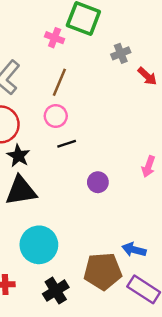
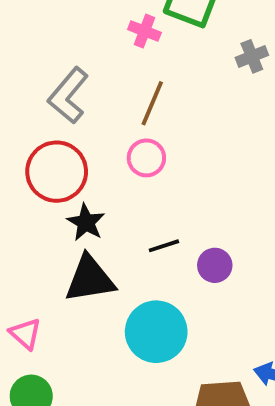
black line: (67, 144) -> (164, 246), moved
cyan circle: (39, 245) -> (156, 332), moved

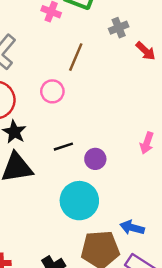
brown line: (152, 103) -> (76, 57), moved
cyan circle: (156, 332) -> (79, 201), moved

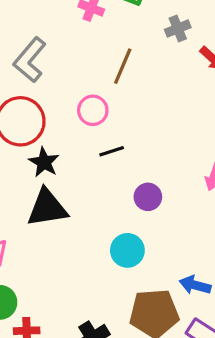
black line: (63, 147) -> (112, 151), moved
cyan circle: (79, 201) -> (127, 250), size x0.7

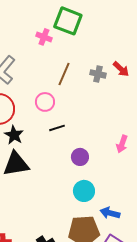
gray cross: (178, 28) -> (98, 74), moved, turned 35
cyan circle: (127, 250) -> (84, 191), moved

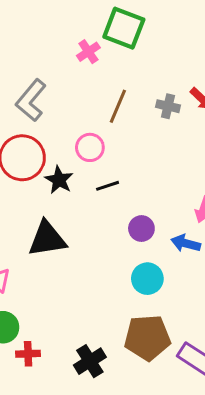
pink cross: (44, 37) -> (88, 52), turned 35
black star: (14, 135) -> (59, 180), moved
blue arrow: (110, 213) -> (186, 243), moved

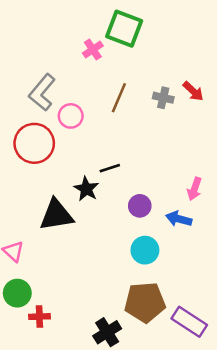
pink circle: (90, 147) -> (71, 116), moved
black star: (59, 180) -> (86, 189), moved
black cross: (90, 361) -> (107, 332), moved

